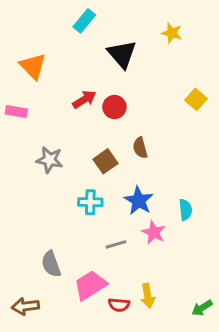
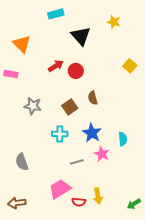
cyan rectangle: (84, 21) -> (56, 14), turned 35
gray semicircle: (51, 264) -> (22, 162), moved

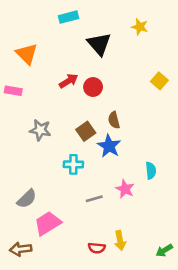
blue star: (92, 133) -> (109, 146), moved
gray semicircle: (22, 162) -> (27, 199), turned -114
pink trapezoid: (60, 189) -> (48, 223), moved

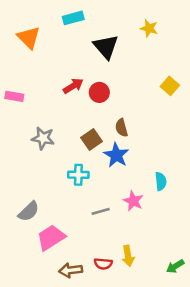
orange triangle: (27, 54) -> (29, 38), moved
brown arrow: (21, 249) -> (71, 270), moved

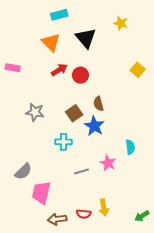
orange triangle: (29, 38) -> (51, 42), moved
pink rectangle: (14, 96) -> (13, 68), moved
pink trapezoid: (51, 238) -> (41, 193), turned -45

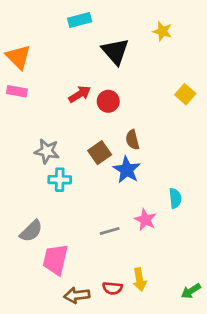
orange triangle: (51, 42) -> (18, 57), moved
cyan cross: (64, 142) -> (60, 180), moved

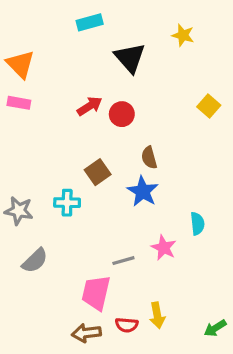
gray star: (47, 151) -> (19, 211), moved
brown square: (100, 153) -> (98, 172), moved
pink trapezoid: (55, 260) -> (96, 293), moved

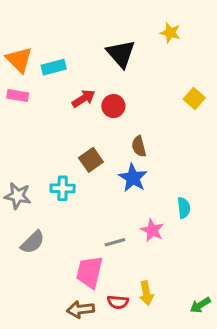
cyan rectangle: (90, 22) -> (54, 67), moved

